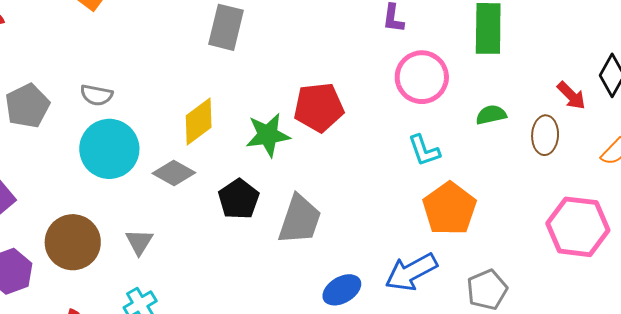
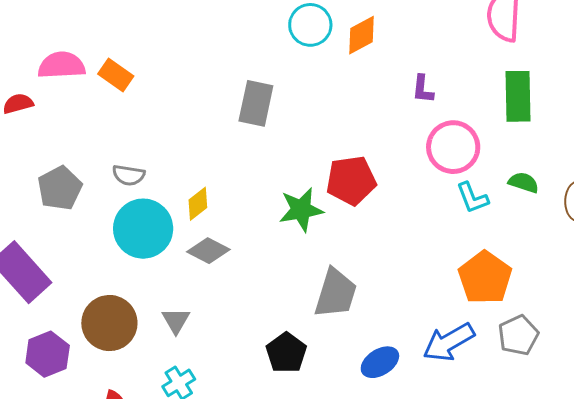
green semicircle: (491, 115) -> (524, 183), turned 32
yellow diamond: (199, 121) -> (198, 204), moved, size x0.7
cyan L-shape: (424, 150) -> (472, 198), moved
black pentagon: (239, 199) -> (286, 353), moved
gray pentagon: (487, 290) -> (518, 335), moved

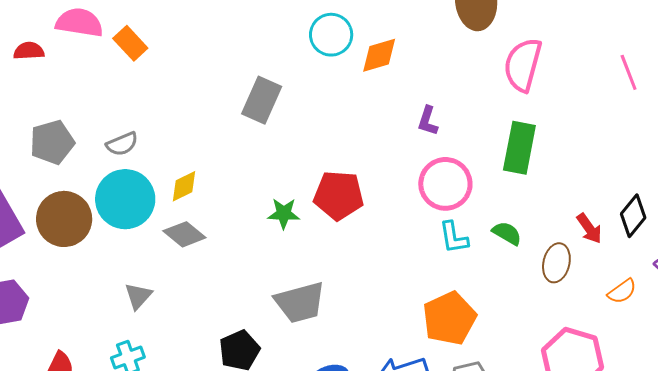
gray semicircle: (129, 175) -> (122, 144), turned -44
green star: (301, 210) -> (284, 213), size x0.7
gray trapezoid: (336, 293) -> (300, 302), turned 46
brown circle: (109, 323) -> (64, 219), moved

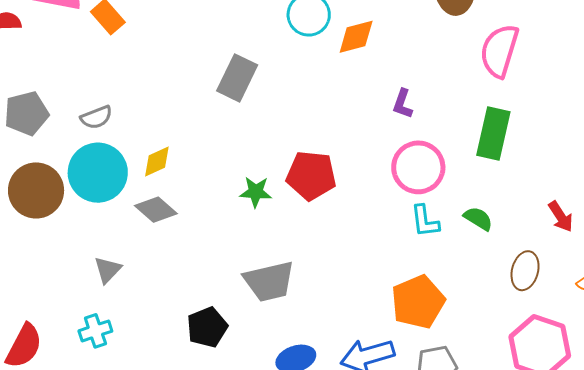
brown ellipse: (556, 263) -> (525, 271), moved

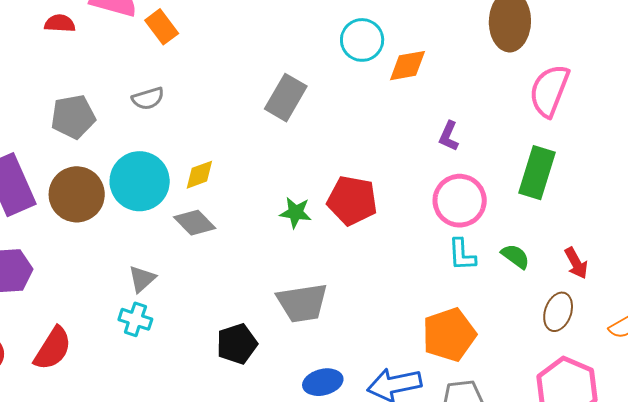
gray semicircle: (96, 117) -> (148, 99), moved
red arrow: (561, 216) -> (576, 263), moved
cyan cross: (95, 331) -> (135, 319), moved, turned 32

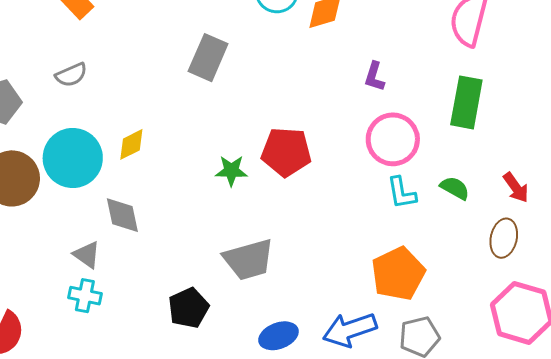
gray diamond: (195, 223) -> (122, 215), moved, turned 39
gray triangle: (142, 279) -> (87, 255), turned -36

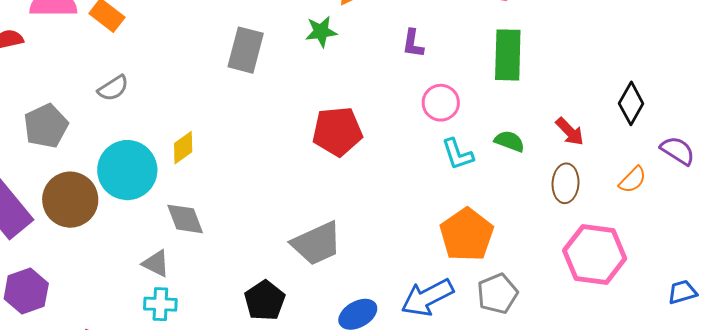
pink circle: (393, 139) -> (441, 103), size x0.7
green star: (231, 171) -> (321, 32), moved

